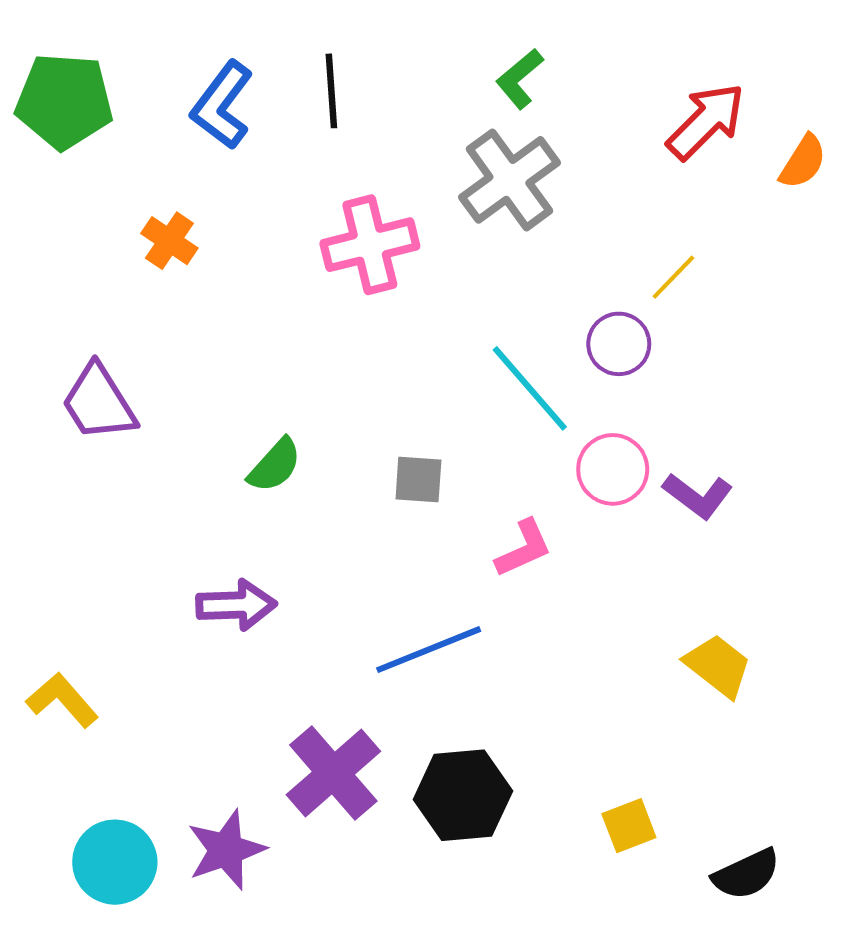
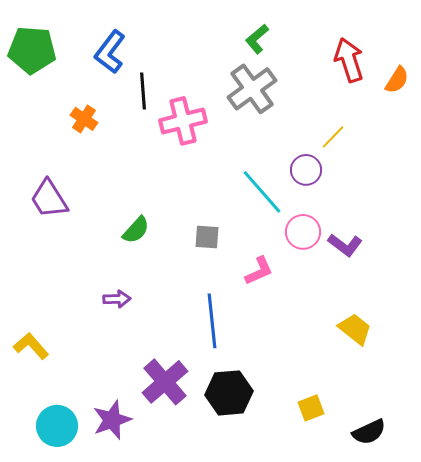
black line: (331, 91) -> (143, 91), moved
red arrow: (706, 121) -> (349, 60), turned -63
purple arrow: (236, 605) -> (117, 299), size x0.7
blue line: (429, 650) -> (212, 321), turned -74

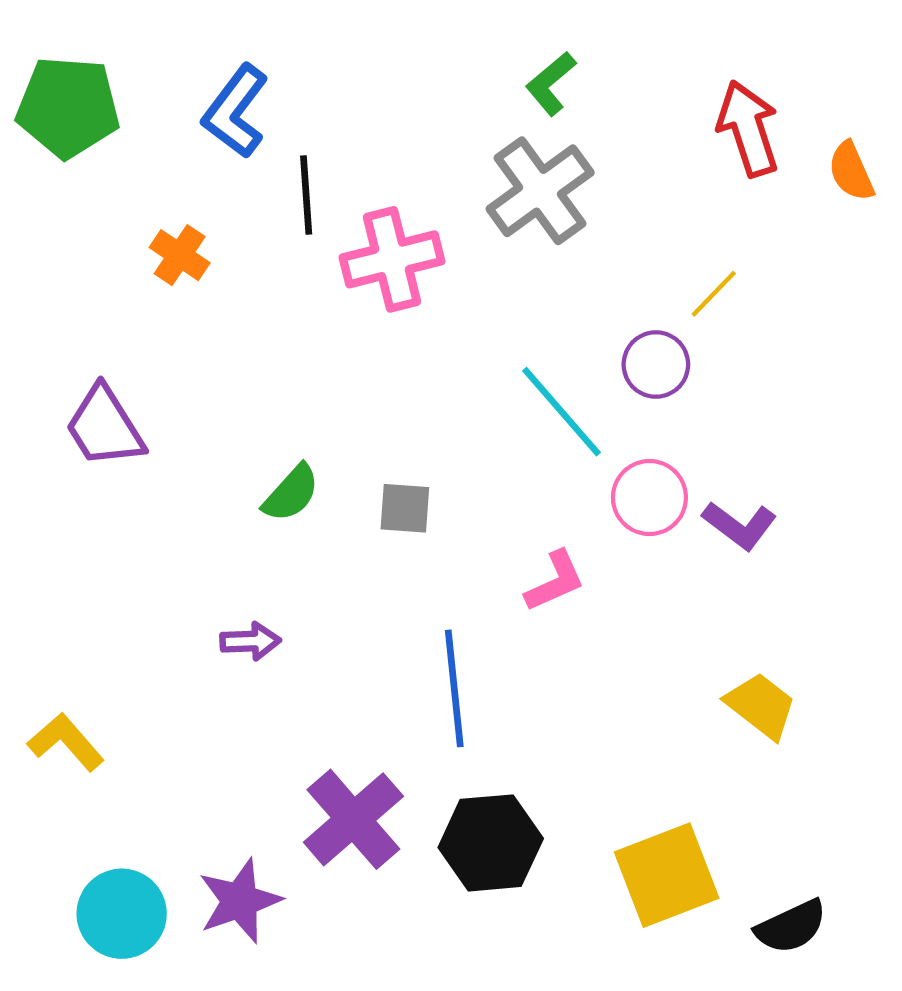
orange semicircle: (397, 80) -> (851, 171), turned 124
gray square: (207, 237) -> (405, 508), moved
yellow square: (311, 408) -> (667, 875), size x1.8

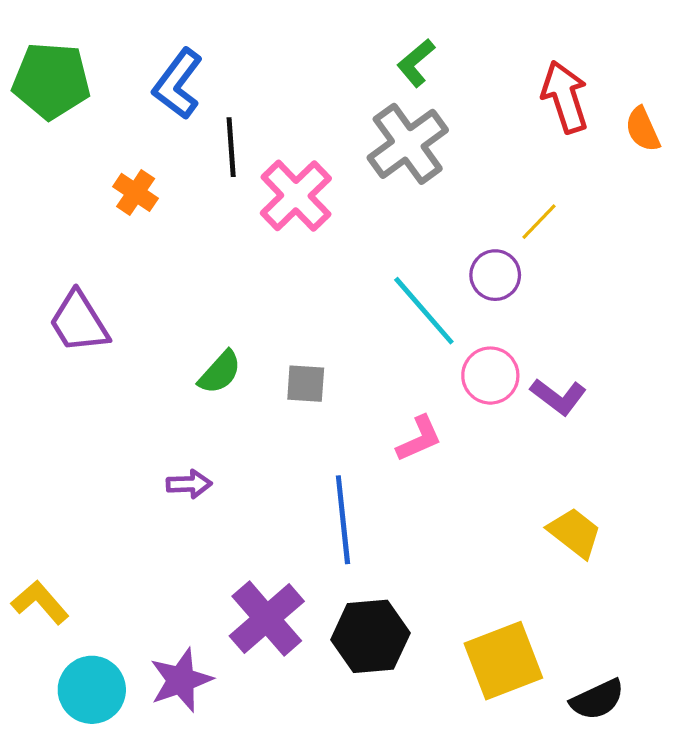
pink cross: (392, 259) -> (296, 196), turned -30
yellow L-shape: (66, 742) -> (40, 602), moved

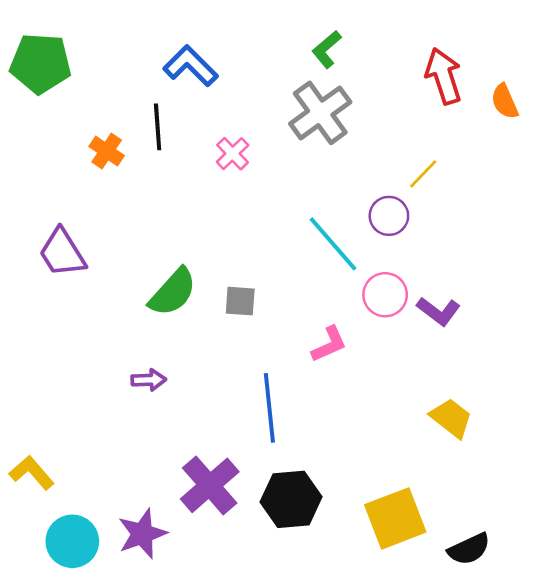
blue L-shape: (178, 84) -> (191, 66), moved, turned 98
black line: (231, 147) -> (158, 127), moved
pink cross: (296, 196) -> (233, 154), size x0.6
green semicircle: (220, 372) -> (173, 292), size x1.4

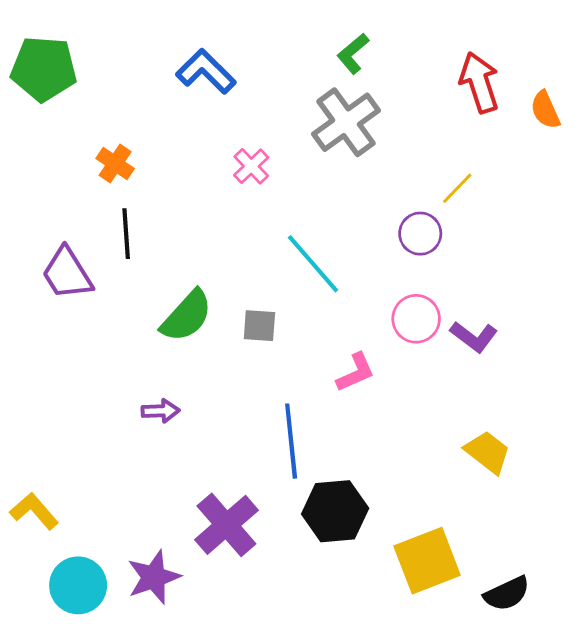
black line: (158, 127) -> (126, 234), moved
cyan line: (333, 244) -> (313, 264), moved
black hexagon: (291, 499) -> (335, 511), moved

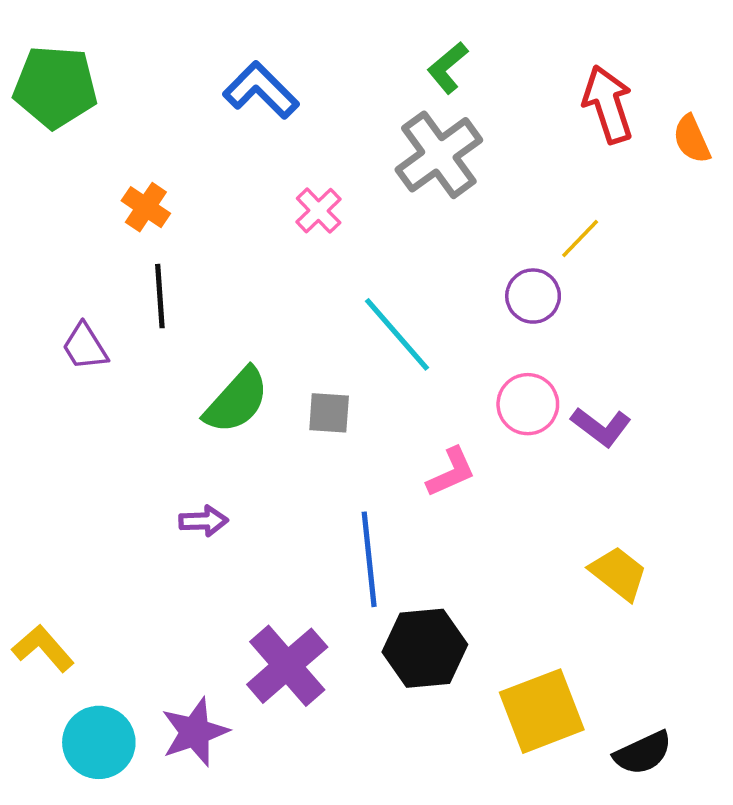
purple trapezoid: (67, 273) -> (85, 347), size x0.7

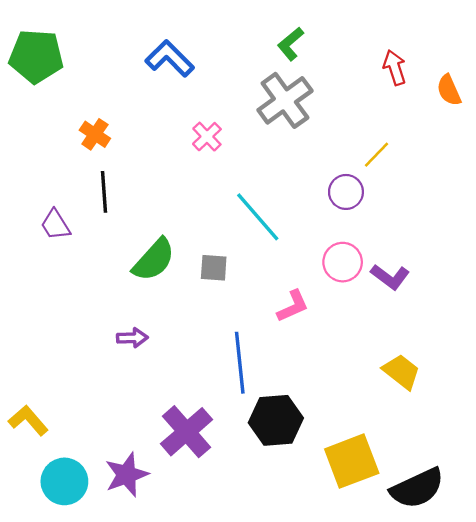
red arrow: (608, 104) -> (395, 68), size x0.7
black semicircle: (643, 753) -> (417, 488), size x1.4

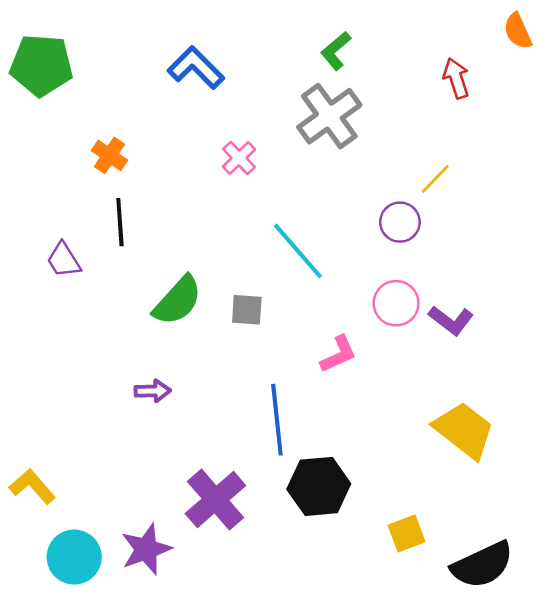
orange semicircle: (449, 90) -> (518, 31), moved
yellow trapezoid: (401, 372) -> (464, 430), size x1.4
yellow square: (352, 461) -> (406, 534), size x0.6

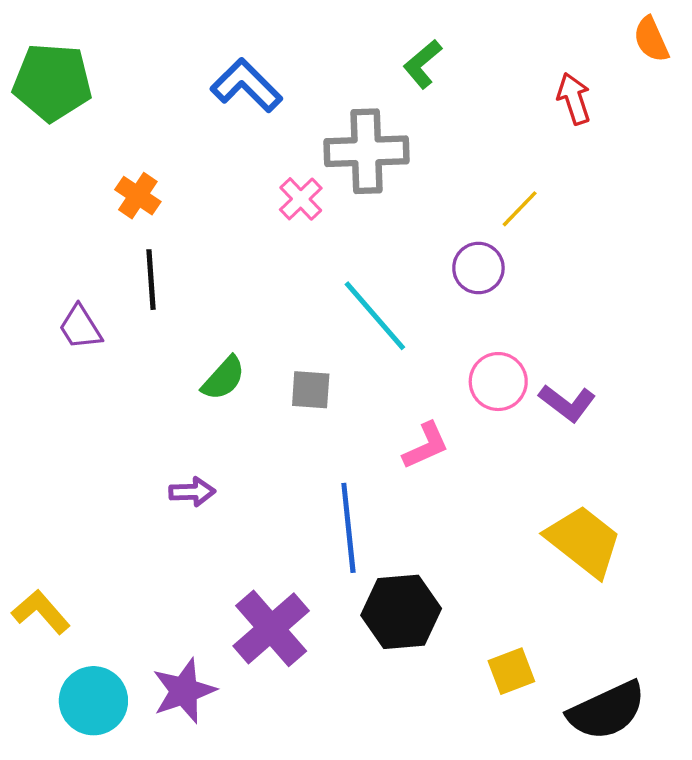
gray cross: (329, 116) -> (367, 151), moved, turned 34
yellow line: (435, 179) -> (520, 209), moved
purple circle: (400, 222) -> (478, 268), moved
green semicircle: (178, 301) -> (223, 378), size x0.7

